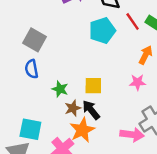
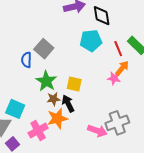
red line: (133, 21) -> (118, 49), moved
gray square: (35, 40) -> (44, 49), moved
pink star: (138, 82) -> (114, 78), moved
green star: (60, 89) -> (46, 81), size x1.5

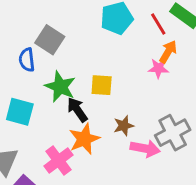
brown star: (53, 99) -> (124, 126), moved
black arrow: (68, 104) -> (77, 110), moved
cyan square: (15, 109) -> (20, 112), moved

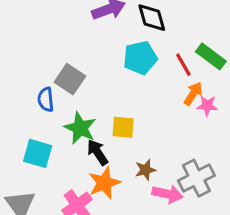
pink star: (158, 68) -> (207, 106), moved

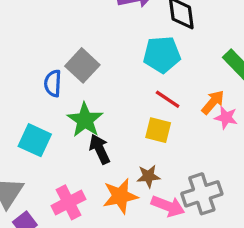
red line: (183, 65) -> (168, 99), moved, turned -35
yellow square: (123, 127) -> (158, 130), moved
orange star: (104, 183) -> (120, 196), moved

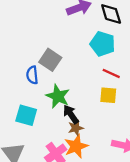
cyan pentagon: (162, 54) -> (103, 44), turned 30
brown star: (148, 176) -> (76, 128), moved
orange star: (120, 196) -> (76, 146), moved

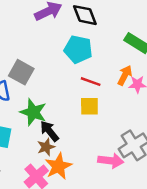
brown star: (76, 128) -> (46, 147), moved

